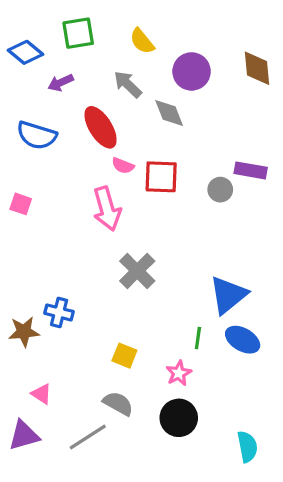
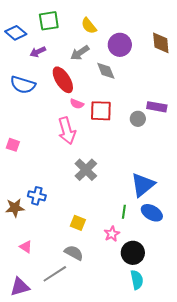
gray arrow: (128, 84) -> (80, 53), turned -78
pink square: (21, 204) -> (13, 145), moved
black circle: (179, 418) -> (133, 253), moved
purple triangle: (24, 435) -> (20, 287), moved
cyan semicircle: (247, 447) -> (137, 280), moved

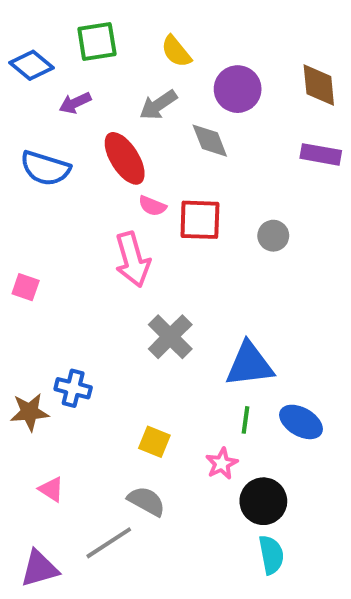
purple rectangle: (157, 107) -> (321, 154), moved
blue triangle: (143, 185) -> (249, 364), moved, turned 32

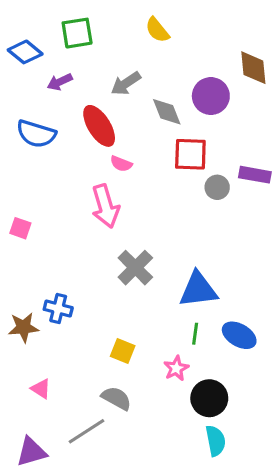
yellow semicircle: (176, 51) -> (157, 30), moved
purple circle: (238, 89) -> (211, 96), moved
purple rectangle: (321, 154) -> (255, 175), moved
red square: (200, 220) -> (190, 154), moved

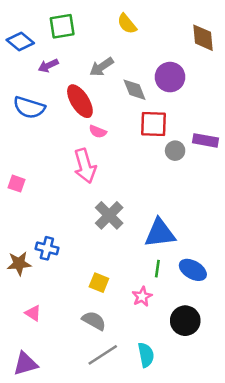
brown diamond: (253, 68) -> (203, 38), moved
black circle: (209, 398) -> (185, 321), moved
gray line: (87, 431) -> (103, 355), moved
cyan semicircle: (216, 441) -> (146, 355), moved

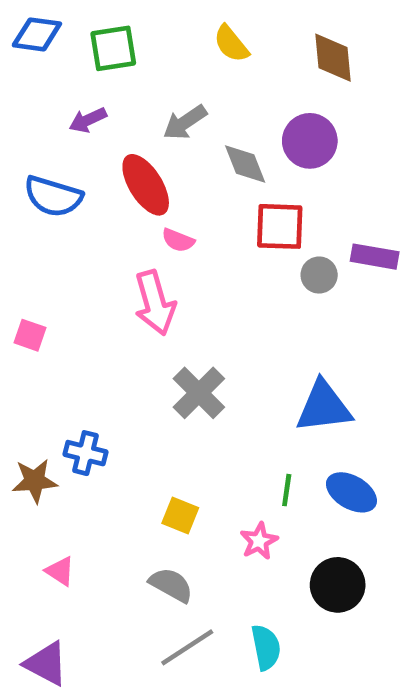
brown diamond: (203, 38) -> (333, 58), moved
blue diamond: (20, 42) -> (37, 34), moved, turned -32
blue triangle: (160, 233) -> (324, 407), moved
purple triangle: (25, 364) -> (46, 664), turned 44

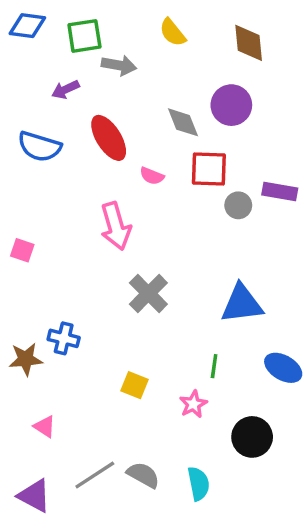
gray arrow: (185, 122) -> (119, 65), moved, turned -136
pink semicircle: (178, 240) -> (152, 176), moved
blue ellipse: (351, 492) -> (283, 368), moved
gray semicircle: (171, 585) -> (143, 475), moved
gray line: (187, 647) -> (95, 475), moved

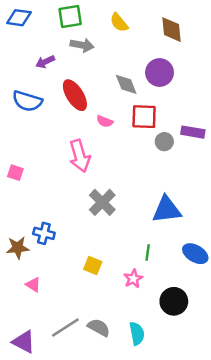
green square: (84, 36) -> (70, 17), moved
pink triangle: (45, 427) -> (33, 285), moved

